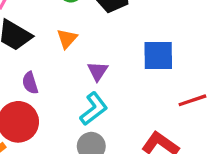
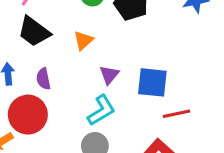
blue square: (158, 55) -> (152, 82), moved
red line: (192, 100) -> (177, 114), moved

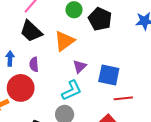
orange triangle: (83, 40) -> (64, 41), size x1.5

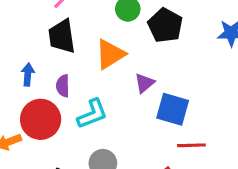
black trapezoid: (31, 31) -> (62, 36), turned 35
purple triangle: (80, 67) -> (144, 83), moved
cyan L-shape: (72, 90) -> (92, 114), moved

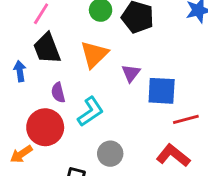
blue arrow: (28, 75) -> (20, 71), moved

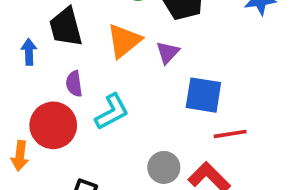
purple triangle: (131, 73) -> (168, 53), moved
orange arrow: (21, 154) -> (20, 156), turned -55
gray circle: (110, 154) -> (164, 167), moved

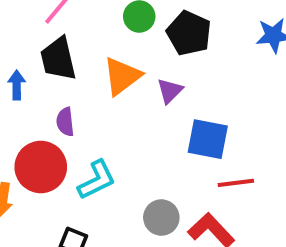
cyan L-shape: (112, 112) -> (97, 180), moved

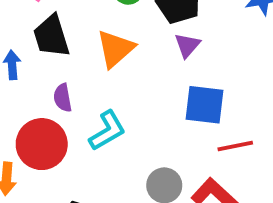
purple triangle: (170, 91) -> (187, 45), moved
cyan L-shape: (97, 180) -> (107, 131), moved

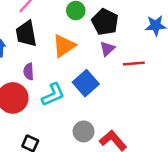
blue square: (204, 105) -> (86, 83), moved, turned 35
red line: (235, 146) -> (134, 63), moved

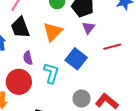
red line: (134, 63) -> (112, 47), moved
cyan L-shape: (53, 95) -> (51, 73), turned -40

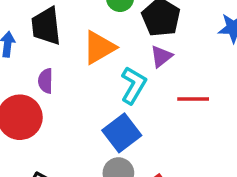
blue square: (76, 59) -> (122, 133), moved
cyan L-shape: (51, 73) -> (133, 85), moved

